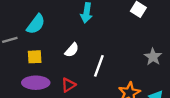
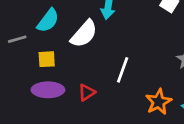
white semicircle: (72, 50) -> (84, 34), moved, size x1.6

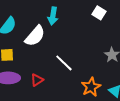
white line: (123, 70) -> (64, 63), turned -66

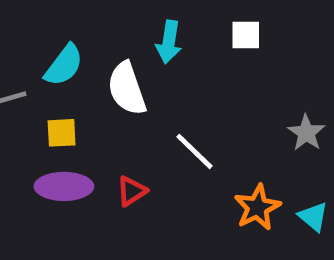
white square: (99, 13) -> (246, 35), moved, turned -32
white semicircle: (35, 36) -> (127, 89), turned 120

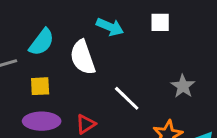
cyan arrow: (169, 42) -> (110, 27), turned -76
gray star: (306, 133) -> (183, 86), moved

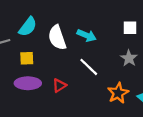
white square: (160, 22) -> (130, 28), moved
cyan arrow: (110, 27) -> (87, 35), moved

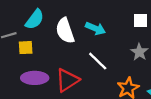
yellow square: (27, 58) -> (26, 48), moved
red triangle: (59, 85) -> (67, 80), size x1.6

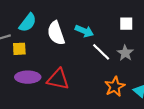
white line: (98, 61) -> (101, 52), moved
red triangle: (67, 80) -> (58, 79), turned 45

